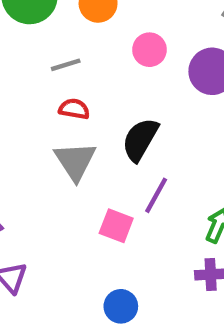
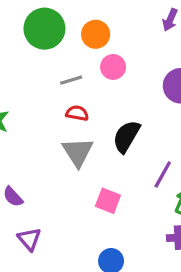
pink circle: (150, 50) -> (113, 67), moved
purple line: (156, 195) -> (163, 174), moved

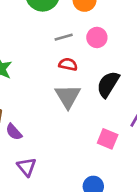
pink circle: (113, 67) -> (97, 37), moved
pink square: (108, 201) -> (108, 139), moved

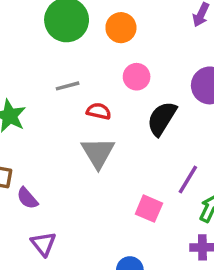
gray line: (64, 37) -> (68, 86), moved
black semicircle: (108, 84) -> (162, 118), moved

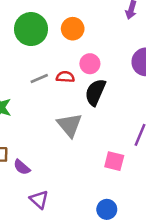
red semicircle: (99, 111) -> (65, 77), moved
black semicircle: (162, 118) -> (95, 92), moved

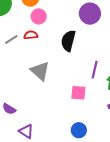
pink circle: (90, 64) -> (39, 16), moved
black semicircle: (95, 92) -> (68, 41), moved

